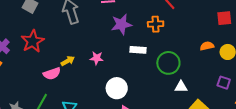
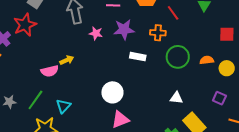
red star: (33, 41) -> (25, 25), moved
pink star: (97, 58) -> (96, 33), moved
green circle: (168, 63) -> (178, 57), moved

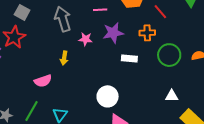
yellow arrow: (67, 60) -> (64, 58), moved, turned 128

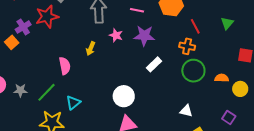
orange cross: (147, 33) -> (187, 46), moved
white rectangle: (129, 58) -> (154, 64), turned -63
pink semicircle: (43, 81) -> (65, 66), turned -96

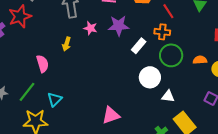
white rectangle: (154, 64) -> (139, 46), moved
white circle: (124, 96) -> (150, 77), moved

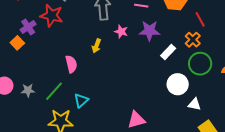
red star: (20, 16) -> (52, 16), turned 30
orange cross: (162, 32) -> (193, 40), turned 35

